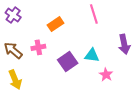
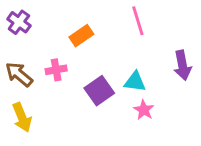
pink star: (106, 75) -> (144, 110), moved

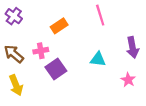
purple square: (99, 91) -> (56, 69), moved
pink star: (144, 110) -> (128, 80), moved

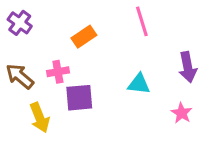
purple square: (56, 69) -> (79, 98), turned 30
yellow arrow: (16, 85) -> (40, 118), moved

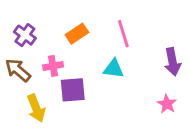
pink line: (142, 21) -> (123, 34), moved
purple cross: (20, 23) -> (25, 35), moved
cyan triangle: (139, 84) -> (113, 69), moved

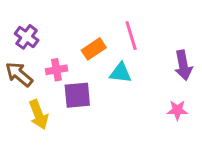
orange rectangle: (77, 34) -> (94, 49), moved
pink star: (167, 104) -> (177, 110), turned -30

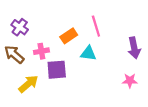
yellow arrow: (39, 115) -> (28, 84), turned -108

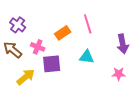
pink cross: (41, 51) -> (38, 47), turned 32
cyan triangle: (88, 53) -> (87, 57), moved

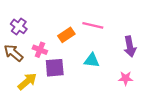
pink line: (88, 24) -> (93, 25), turned -60

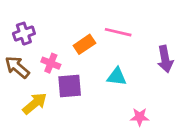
purple cross: (19, 26) -> (24, 34), turned 35
pink star: (126, 78) -> (140, 117), moved

